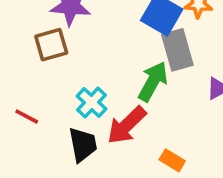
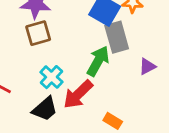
brown square: (51, 45) -> (38, 33), moved
black trapezoid: (83, 145) -> (45, 109), turned 60

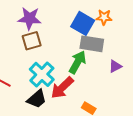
gray rectangle: (117, 37) -> (92, 44), turned -65
cyan cross: (51, 77) -> (42, 74), size x1.4

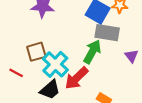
brown square: (32, 41) -> (36, 52), moved
purple triangle: (115, 66) -> (131, 56), turned -40

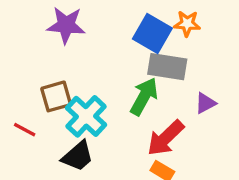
purple triangle: (131, 56) -> (205, 103), turned 40
red arrow: (76, 78) -> (166, 138), moved

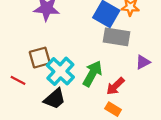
green arrow: (144, 96) -> (92, 74), moved
red arrow: (166, 138) -> (115, 86), size x0.7

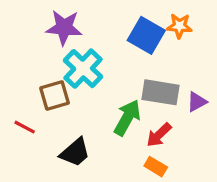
gray rectangle: (117, 37) -> (160, 92), moved
cyan cross: (60, 71) -> (83, 69), moved

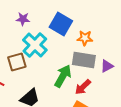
orange star: (179, 26) -> (85, 38), moved
purple star: (64, 27) -> (23, 19), size x0.6
blue square: (146, 35) -> (61, 24), moved

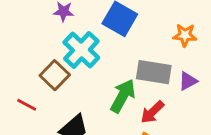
orange star: (85, 38) -> (185, 35), moved
brown square: (17, 62) -> (55, 75), turned -30

